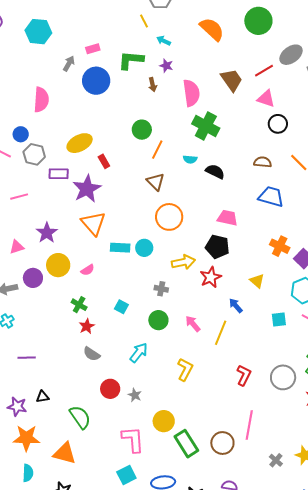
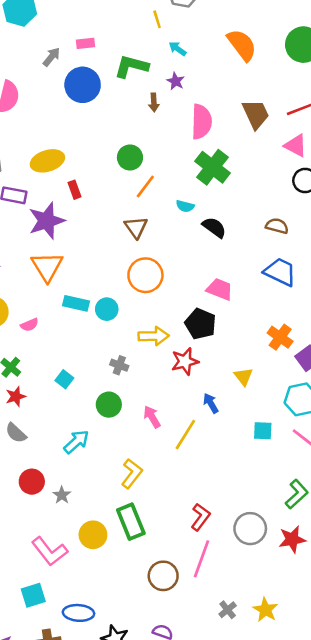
red L-shape: (244, 375) -> (200, 517), moved
gray circle: (283, 377) -> (250, 529), moved
pink L-shape: (133, 439) -> (50, 551), turned 136
green rectangle: (186, 444) -> (131, 522), moved

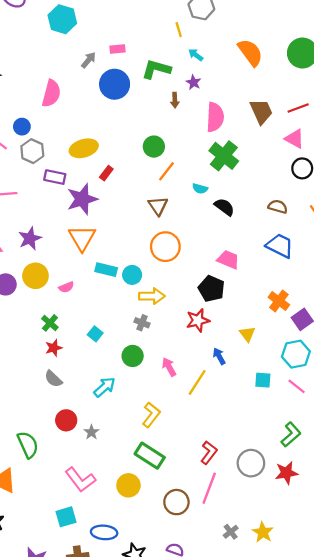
red rectangle: (75, 190) -> (106, 173), turned 56
yellow arrow: (154, 336) -> (152, 296), moved
green rectangle: (131, 522) -> (150, 456), turned -36
yellow circle: (93, 535) -> (128, 485), moved

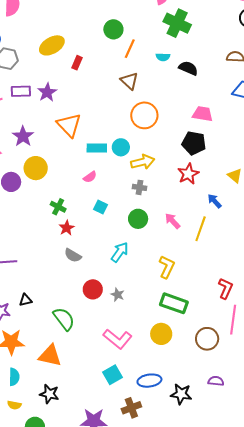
purple rectangle: (55, 177) -> (21, 91), moved
purple star: (82, 199) -> (47, 92), moved, size x0.7
pink semicircle: (66, 287) -> (90, 177), moved

